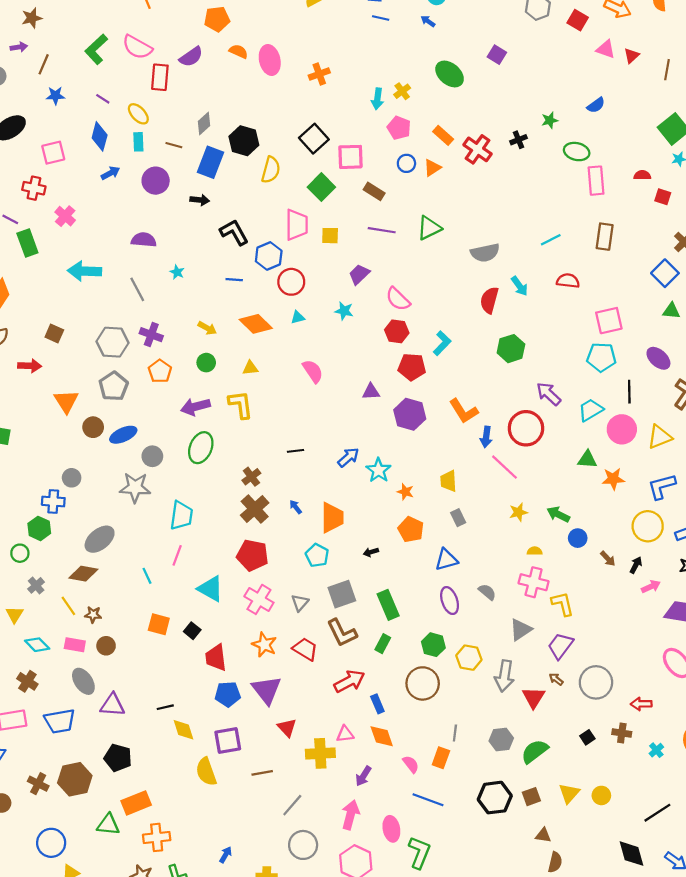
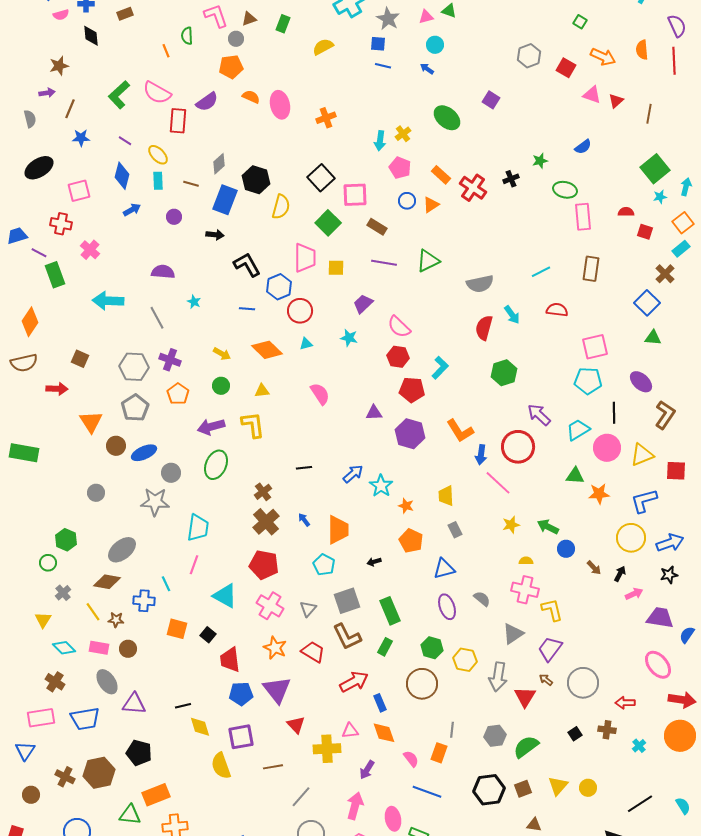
purple circle: (156, 181) -> (174, 217), size x0.6
blue cross: (53, 501) -> (144, 601), moved

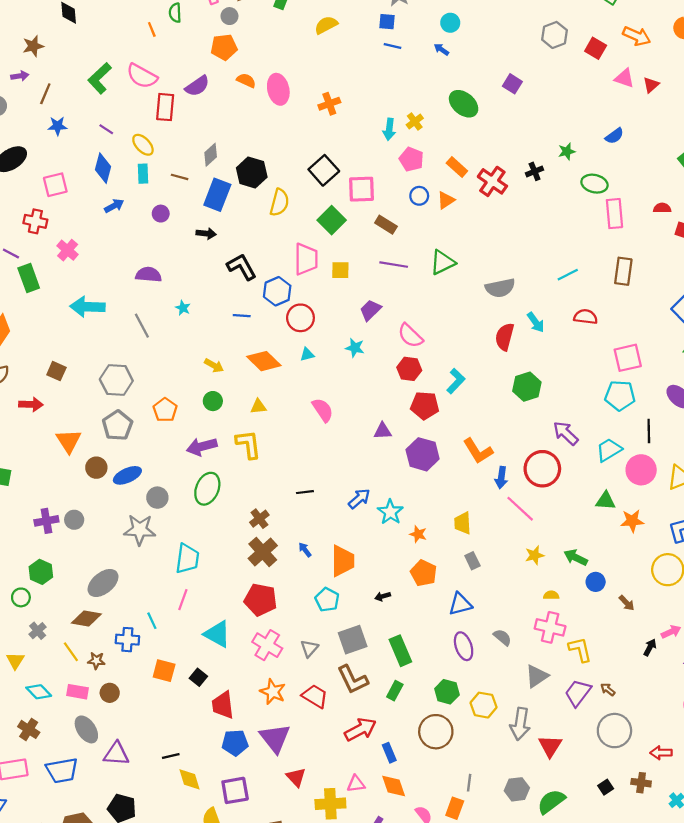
purple cross: (170, 360) -> (46, 521), moved, turned -30
black arrow: (620, 574) -> (650, 647), moved
brown arrow: (546, 680) -> (608, 689), moved

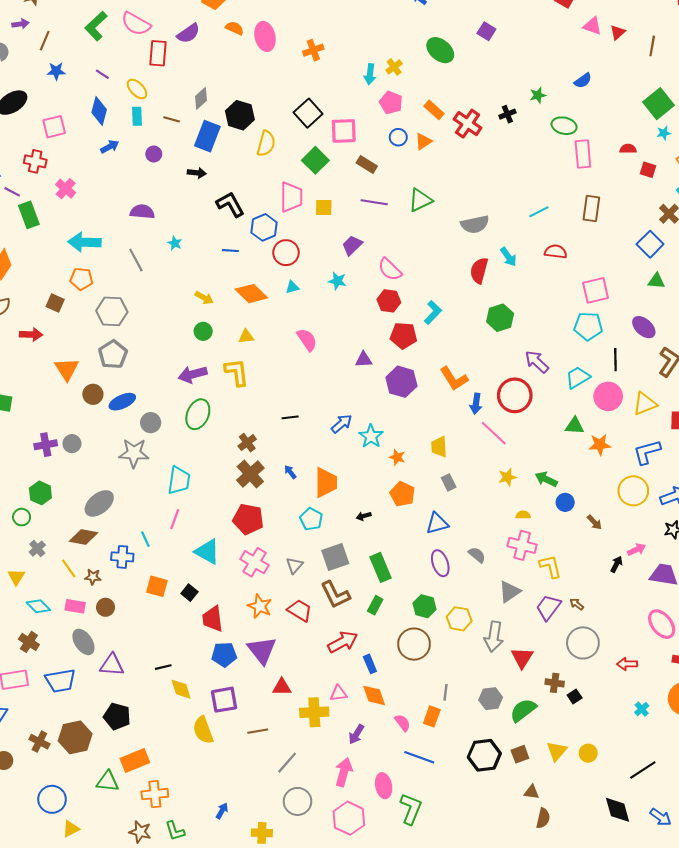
orange pentagon: (165, 410) -> (81, 279), moved, turned -30
red triangle: (296, 777) -> (282, 687), turned -48
brown cross: (641, 783) -> (555, 683), moved

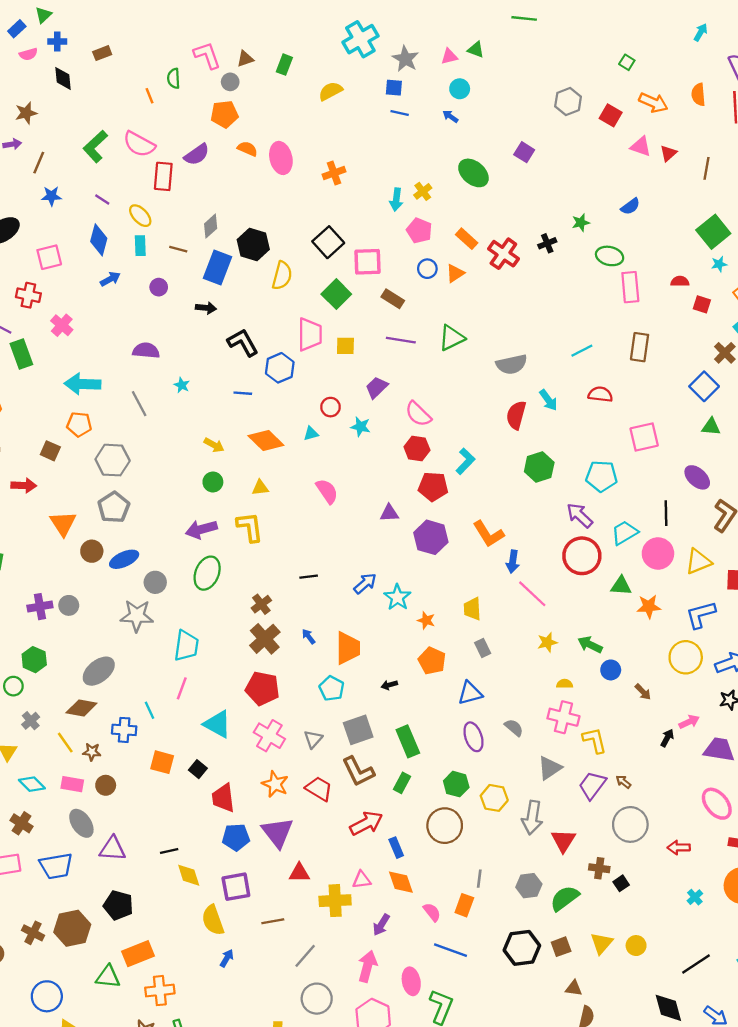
red circle: (286, 253) -> (330, 407), moved, size x0.7
cyan pentagon: (588, 326) -> (601, 476), moved
red circle: (515, 395) -> (582, 556), moved
blue arrow: (222, 811) -> (227, 958), moved

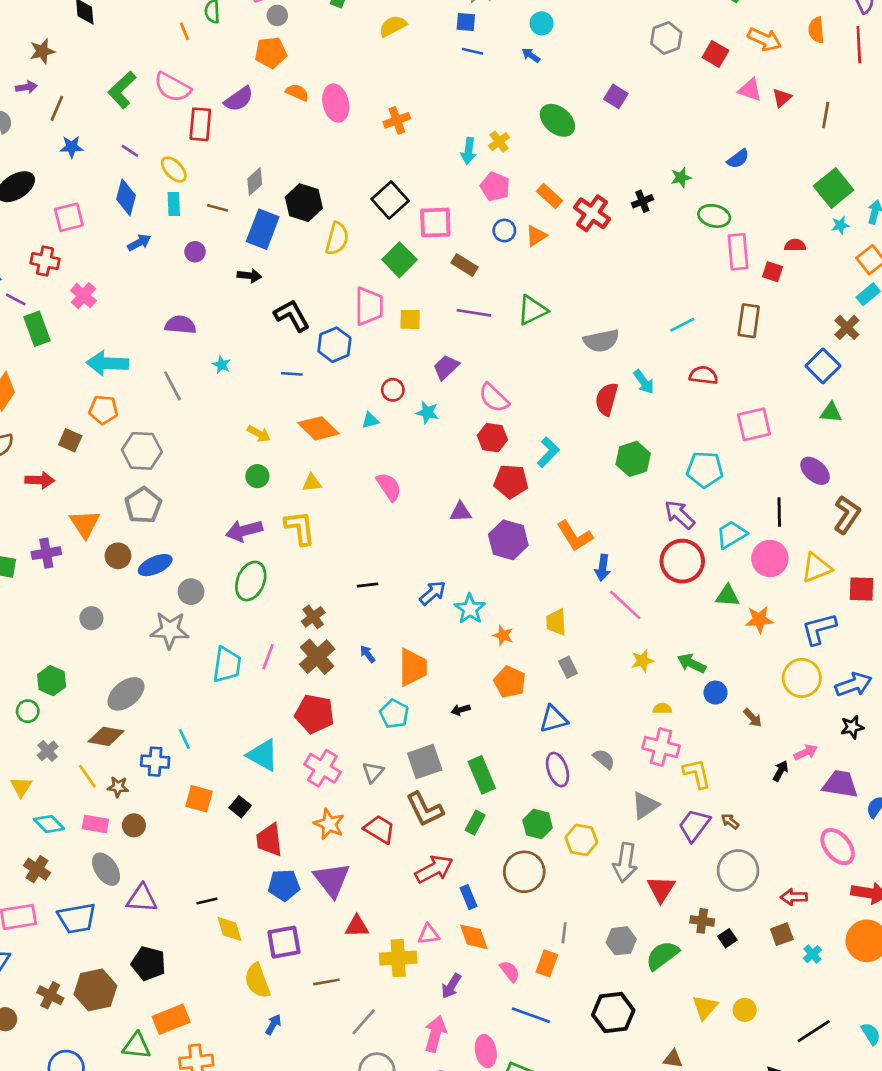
red square: (702, 304) -> (773, 272), moved
purple cross: (40, 607) -> (46, 553), moved
pink line: (182, 688) -> (268, 657), moved
brown square: (561, 947) -> (782, 934), moved

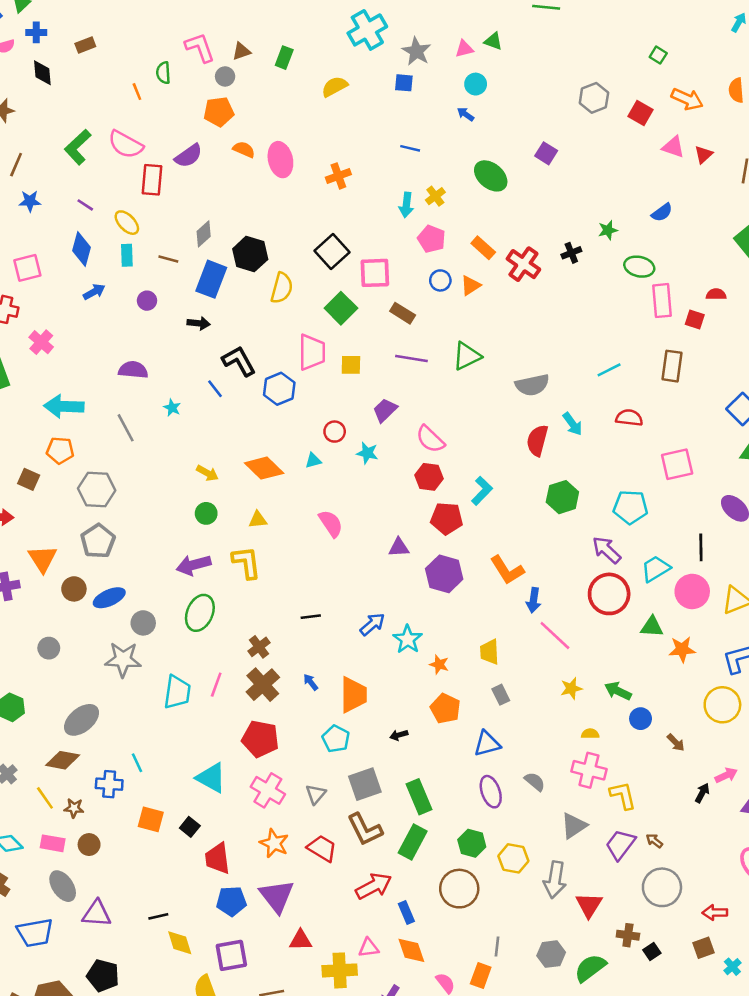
blue line: (472, 51) -> (410, 148), moved
blue line: (292, 374) -> (215, 389), moved, turned 48
green rectangle: (475, 823) -> (413, 842), size x1.5

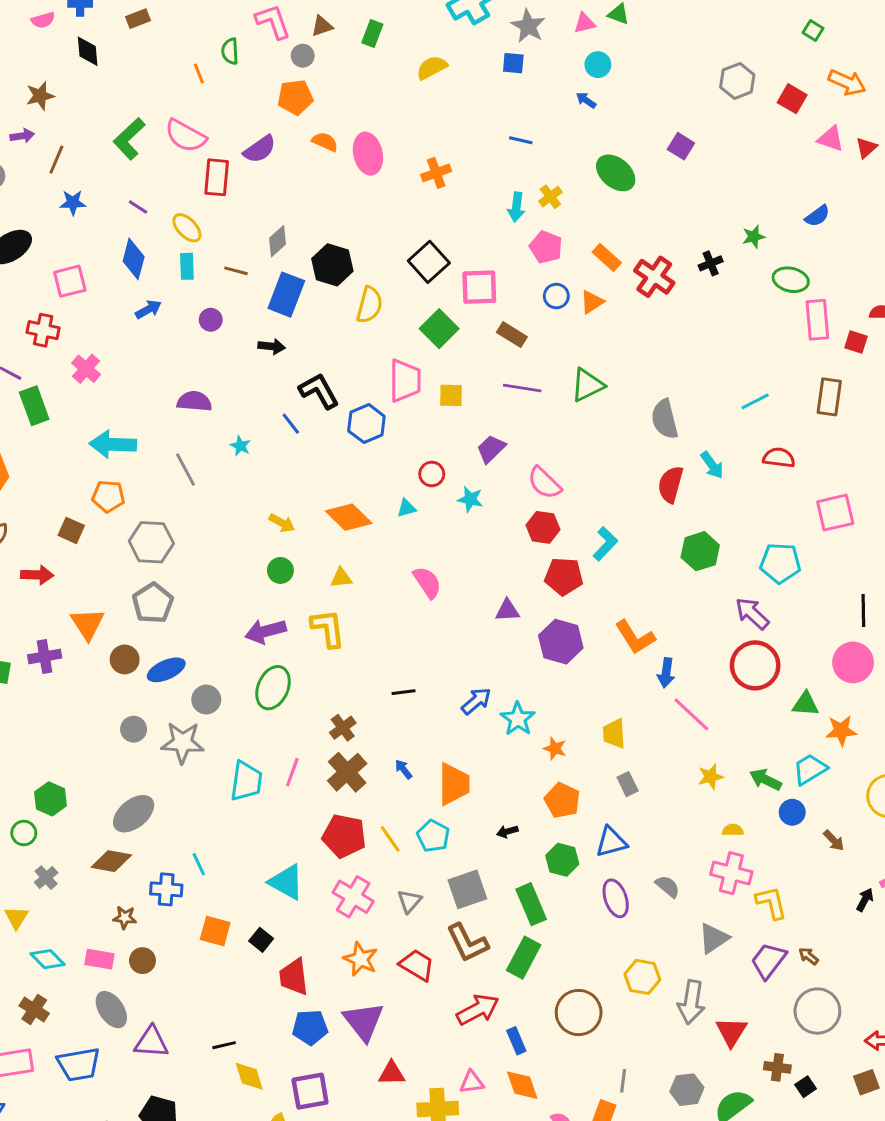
gray semicircle: (532, 385) -> (665, 419), turned 88
cyan trapezoid: (656, 569) -> (810, 769), moved
gray circle: (49, 648) -> (134, 729), moved
yellow line: (45, 798) -> (390, 839), moved
green hexagon: (472, 843) -> (562, 860), moved

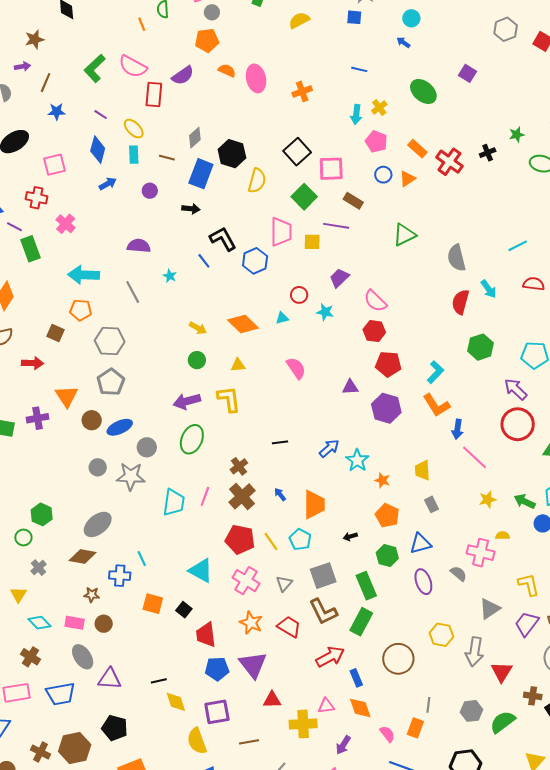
purple line: (522, 388) -> (336, 226), moved
cyan L-shape: (605, 544) -> (435, 372), moved
pink cross: (731, 873) -> (481, 553), moved

